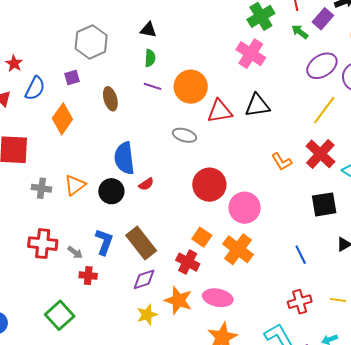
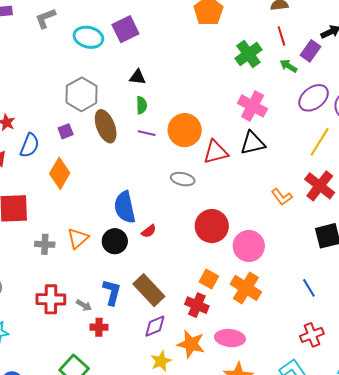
pink cross: (251, 54) -> (253, 106), moved
brown ellipse: (110, 99) -> (106, 126), moved, size x1.4

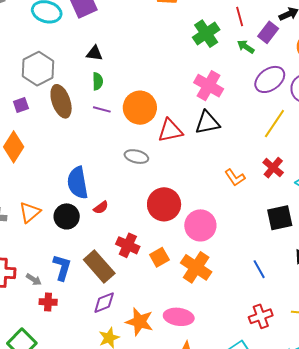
red cross: (320, 186) -> (273, 168), size x0.7
orange square: (209, 279) -> (159, 257), turned 30
red cross: (197, 305) -> (128, 245), moved

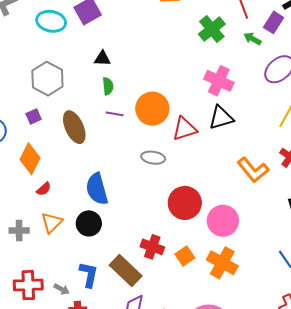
brown ellipse: (61, 101) -> (74, 127), moved
orange L-shape: (235, 177) -> (253, 170), size x1.5
red semicircle: (101, 208) -> (44, 189), moved

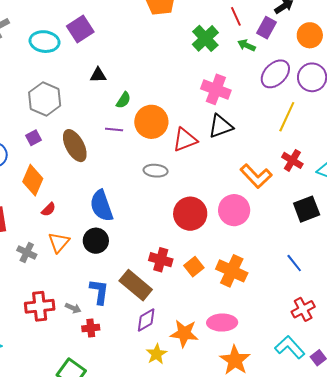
green semicircle: (108, 86) -> (123, 100), moved, turned 42
pink circle: (223, 221) -> (234, 210), moved
gray cross: (19, 230) -> (27, 252), turned 30

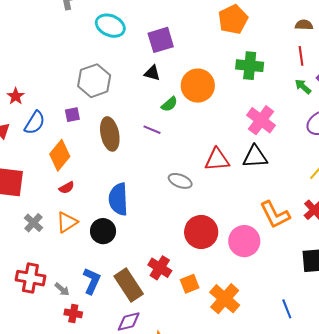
purple square: (80, 29) -> (161, 40), moved
green cross: (205, 38) -> (250, 66), moved, turned 32
orange circle: (151, 122) -> (198, 86), moved

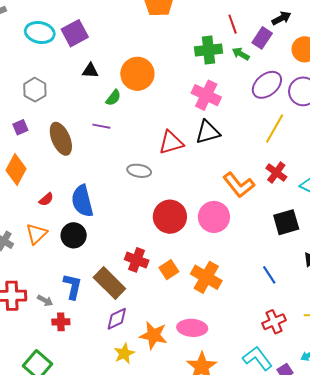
purple square: (161, 40) -> (75, 33), moved
green cross: (250, 66) -> (209, 50), moved
gray hexagon: (94, 81) -> (35, 90), size x0.7
red semicircle: (67, 188) -> (46, 199), moved

